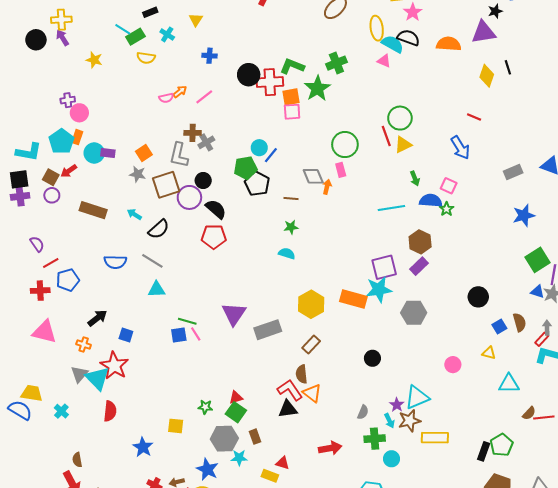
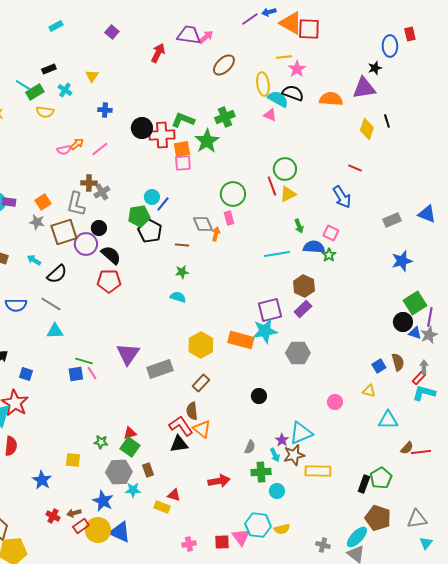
black circle: (478, 297) -> (403, 322), moved

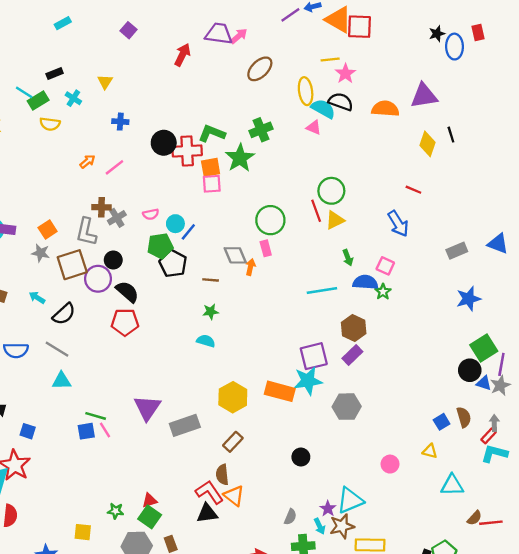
black star: (375, 68) -> (437, 34), moved
pink semicircle: (64, 150) -> (151, 214), moved

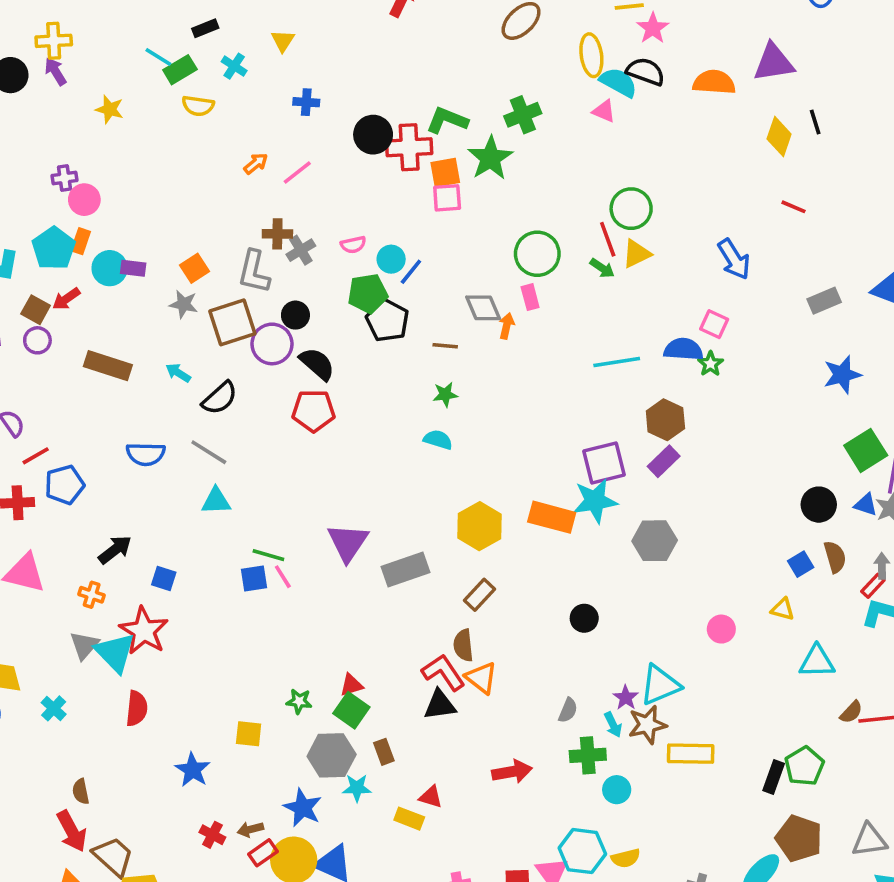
red line: (413, 190) -> (794, 207), moved
green arrow: (348, 258) -> (602, 268), moved, turned -35
black circle: (470, 370) -> (819, 505), moved

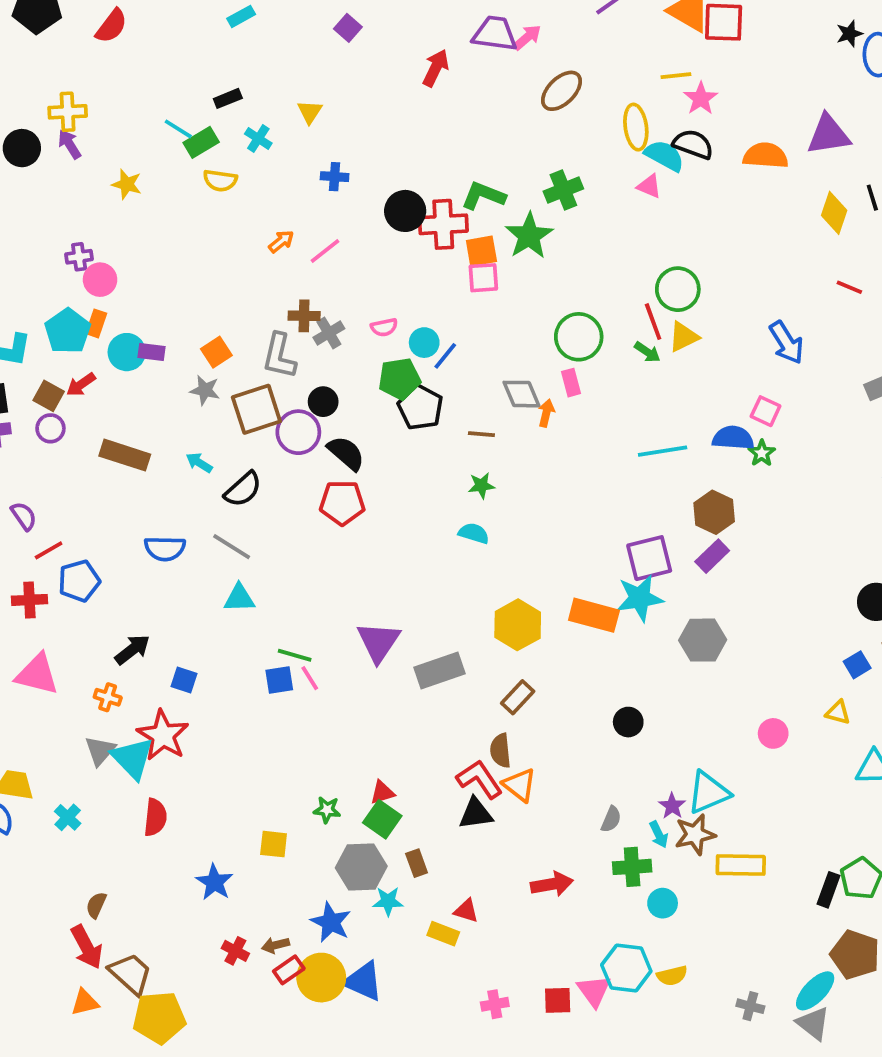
brown semicircle: (81, 791) -> (96, 905), turned 35

